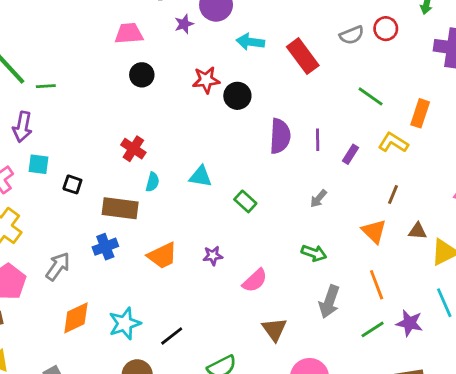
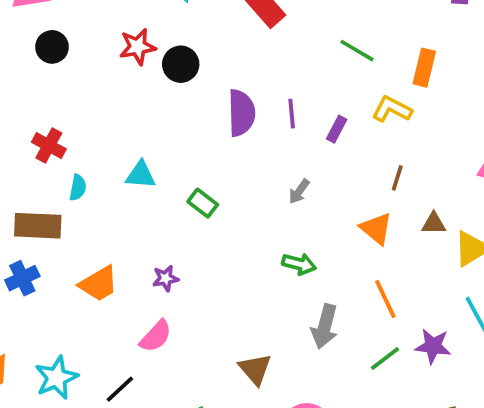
pink semicircle: (255, 281) -> (156, 336), moved

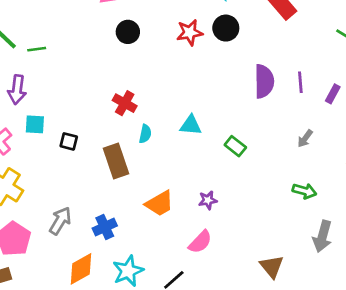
black circle: (181, 64) -> (226, 28), moved
brown rectangle: (38, 226) -> (116, 161), turned 68
blue cross: (22, 278) -> (105, 227), moved

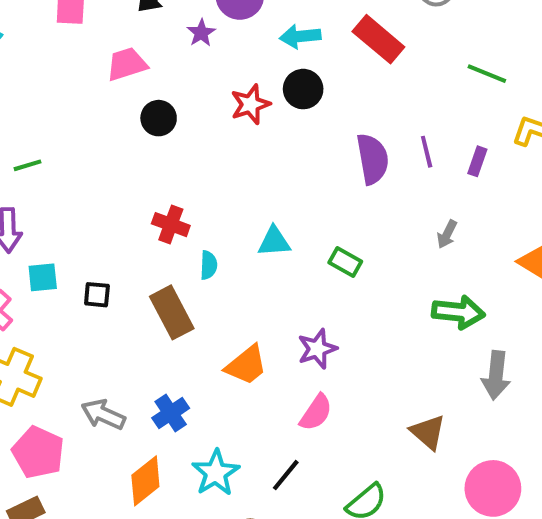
green arrow: (304, 191) -> (458, 312), size x1.4
purple star: (208, 200) -> (317, 349), size x1.4
gray arrow: (60, 221) -> (103, 414), turned -88

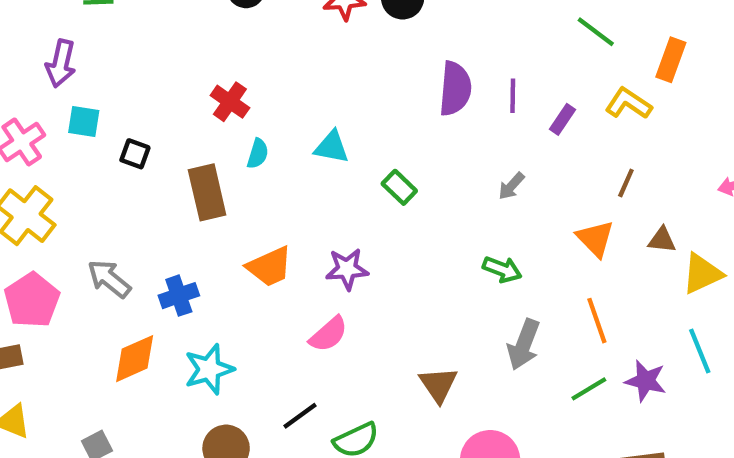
green arrow: (458, 312) -> (502, 269), size x0.7
black line: (286, 475) -> (300, 416), moved

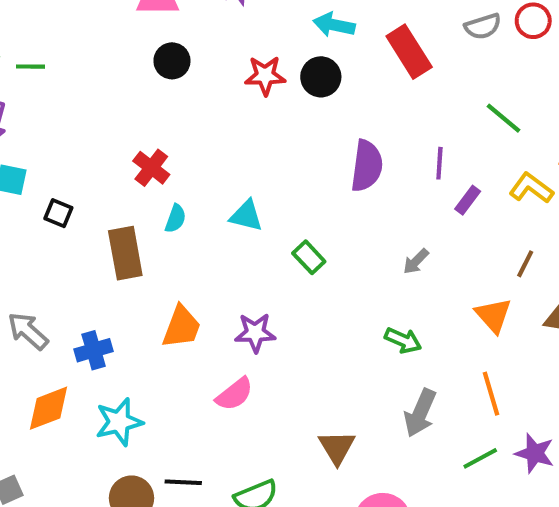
purple line: (513, 96) -> (439, 163), moved
orange trapezoid: (270, 267) -> (182, 327), turned -48
black line: (300, 416) -> (183, 482), moved, turned 36

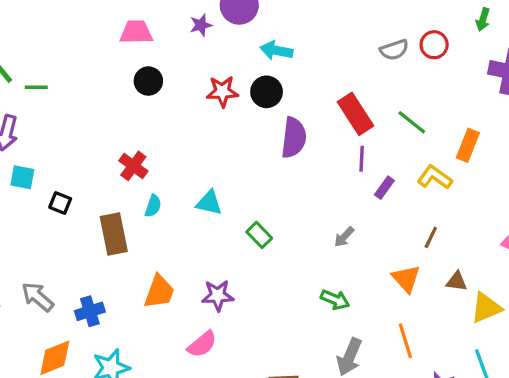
red rectangle: (409, 52) -> (356, 114), moved
purple semicircle: (367, 166) -> (294, 138), moved

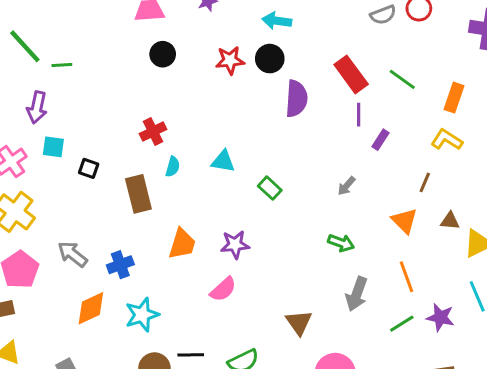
red cross: (133, 166) -> (153, 132), turned 30
yellow L-shape: (435, 177) -> (447, 140), moved

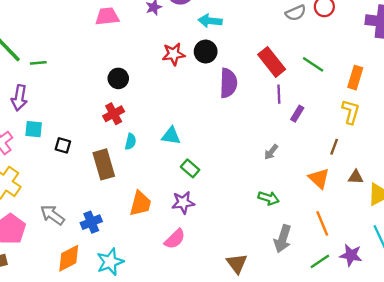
black circle: (163, 54) -> (118, 78), moved
yellow L-shape: (447, 140) -> (351, 112), turned 75
green rectangle: (270, 188) -> (190, 168), moved

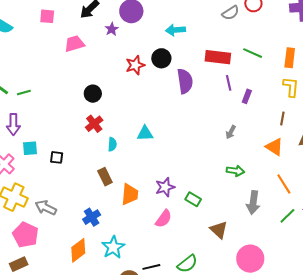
cyan arrow: (210, 21) -> (175, 30), moved
red rectangle: (272, 62) -> (218, 57), turned -35
brown rectangle: (104, 164) -> (105, 177), moved, size x0.7
green rectangle: (190, 168) -> (193, 199), moved
gray arrow: (52, 215) -> (46, 208), moved

